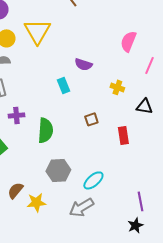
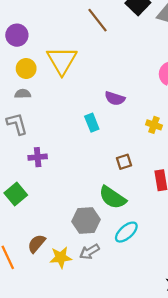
green semicircle: (45, 130) -> (113, 197), moved, turned 120
gray arrow: (81, 207) -> (89, 252), moved, size x0.7

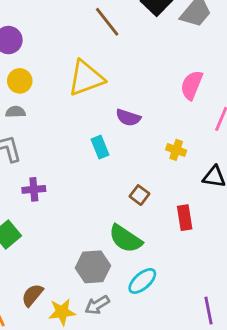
yellow triangle: (62, 60) -> (86, 78), moved, turned 40
brown square: (124, 162) -> (139, 195), turned -35

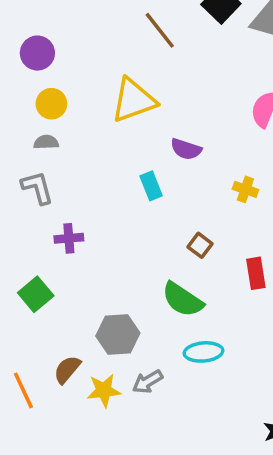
gray hexagon: (93, 267) -> (118, 334), moved
cyan ellipse: (142, 281) -> (203, 352), turned 36

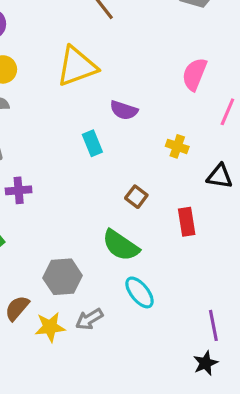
cyan ellipse: (203, 352) -> (140, 292), turned 56

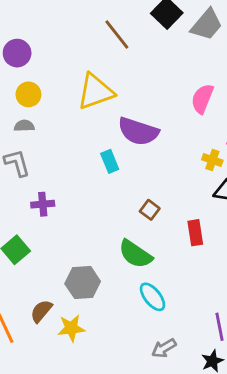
purple semicircle: (124, 110) -> (138, 131), size x1.6
yellow cross: (177, 146) -> (212, 160), moved
gray arrow: (89, 319) -> (164, 348), moved

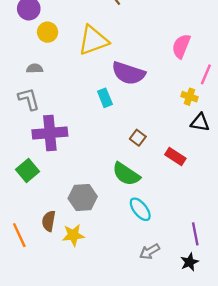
yellow circle: (28, 94) -> (48, 32), moved
purple cross: (43, 204) -> (50, 133), size x1.8
red rectangle: (195, 233) -> (175, 156), turned -48
brown semicircle: (41, 311) -> (49, 221), turned -30

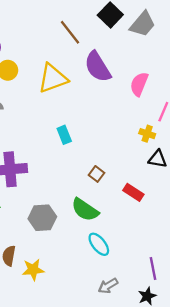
purple semicircle: (128, 73) -> (98, 67), moved, turned 40
gray hexagon: (83, 198) -> (42, 218), moved

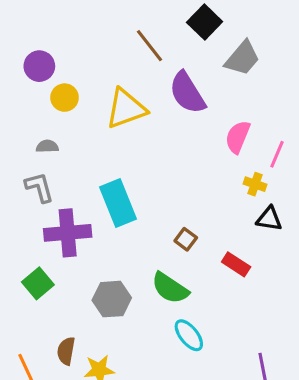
gray trapezoid: (143, 24) -> (242, 58), moved
pink semicircle: (139, 84) -> (238, 137), moved
cyan rectangle: (64, 135) -> (118, 203), moved, size x1.8

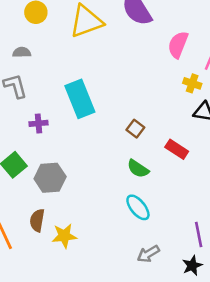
purple cross: (68, 233) -> (38, 123), size x0.5
green semicircle: (170, 288) -> (138, 169), moved, size x0.7
gray hexagon: (112, 299) -> (50, 178), moved

